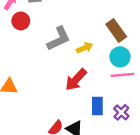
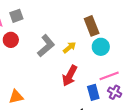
brown rectangle: (116, 30) -> (92, 26), turned 30
pink line: (122, 75) -> (109, 76), moved

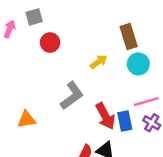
red circle: (11, 40) -> (50, 43), moved
gray L-shape: (46, 46) -> (72, 96), moved
red arrow: (70, 76) -> (105, 116), moved, turned -60

